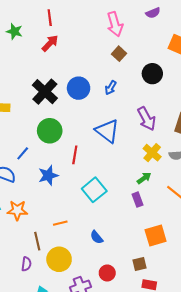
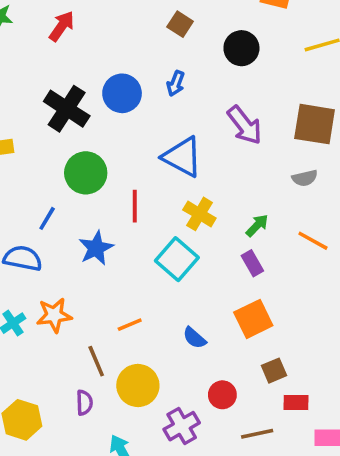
yellow cross: (152, 153) -> (199, 214), moved
orange square: (156, 235) -> (253, 319), moved

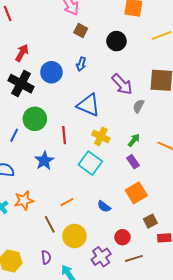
red arrow: (62, 26) -> (22, 53), moved
gray semicircle: (305, 178) -> (138, 106), moved, turned 136
blue line: (47, 218) -> (14, 135), moved
purple semicircle: (84, 403) -> (46, 257), moved
brown line: (257, 434) -> (134, 258), moved

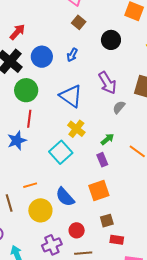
green circle: (35, 119) -> (26, 90), moved
red line: (64, 135) -> (29, 119), moved
blue semicircle: (104, 206) -> (65, 197), size x1.5
yellow circle: (74, 236) -> (40, 210), moved

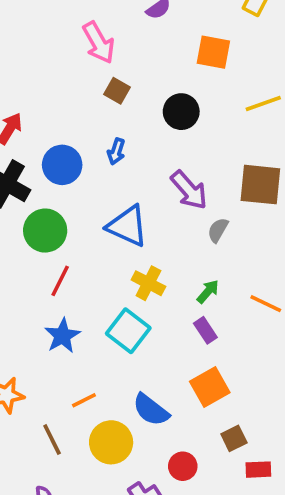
red line: (29, 119) -> (60, 281), turned 30
blue star: (17, 141) -> (62, 336), moved

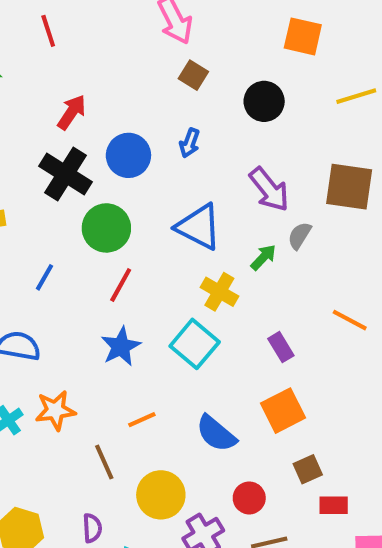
green arrow: (208, 292) -> (263, 257), moved
yellow circle: (111, 442) -> (161, 495), moved

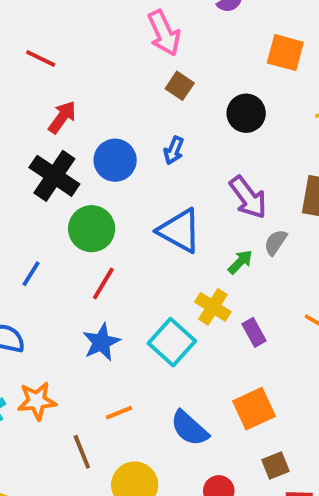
red line: (48, 31) -> (41, 58), moved, turned -48
yellow cross: (219, 292) -> (213, 307), moved
purple rectangle: (281, 347) -> (254, 332), moved

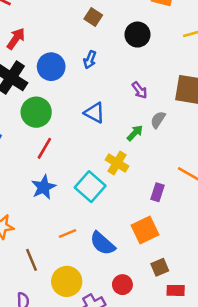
purple arrow: (248, 197) -> (139, 90), size x0.6
blue triangle: (180, 231) -> (94, 113), size x0.7
purple rectangle: (254, 332) -> (158, 192), moved, turned 48
orange line: (119, 413) -> (67, 233), moved

